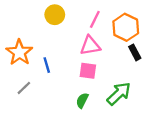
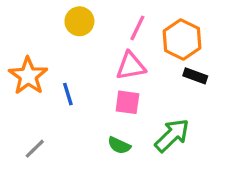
black rectangle: (135, 52) -> (195, 76), turned -42
gray line: (24, 88) -> (35, 149), moved
green semicircle: (82, 100) -> (119, 145), turned -91

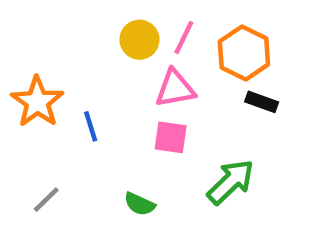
yellow circle: (79, 21) -> (139, 40), moved
green semicircle: (119, 145) -> (139, 204), moved

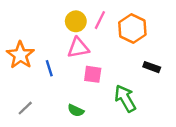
pink triangle: (175, 89) -> (78, 48), moved
black rectangle: (262, 102) -> (152, 67), moved
green arrow: (231, 182) -> (125, 98), turned -76

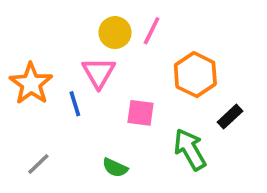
orange hexagon: (132, 29) -> (195, 75), moved
pink triangle: (78, 48) -> (99, 73), moved, turned -50
black rectangle: (152, 67) -> (230, 117), moved, turned -63

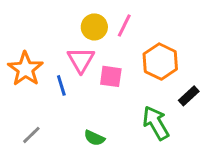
pink square: (141, 113) -> (111, 76), moved

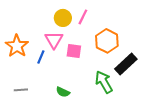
blue line: (61, 85) -> (41, 57), turned 40
black rectangle: (189, 96) -> (126, 64), size x1.6
gray line: (31, 135) -> (21, 90), turned 40

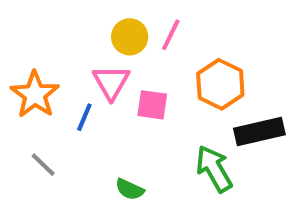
black rectangle: (126, 64) -> (259, 132), turned 30
gray line: (21, 90) -> (43, 165), moved, turned 48

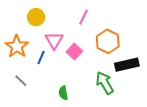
yellow circle: (130, 37) -> (36, 17), moved
pink square: (152, 105) -> (74, 51), turned 35
green semicircle: (130, 189) -> (63, 93), turned 56

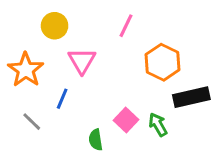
pink square: (74, 51) -> (126, 120), moved
blue line: (41, 58) -> (62, 99), moved
green arrow: (105, 83) -> (158, 125), size x0.7

